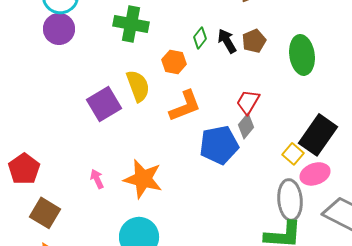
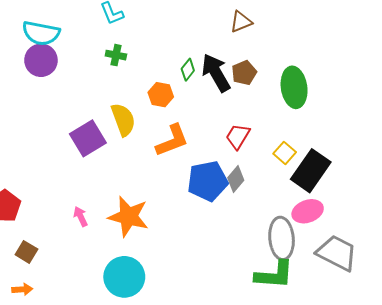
green cross: (131, 24) -> (116, 55), size x0.6
black arrow: (227, 41) -> (216, 73), size x1.5
gray diamond: (246, 126) -> (236, 179), moved
yellow square: (293, 154) -> (285, 153), moved
brown square: (45, 213) -> (26, 252), size x0.7

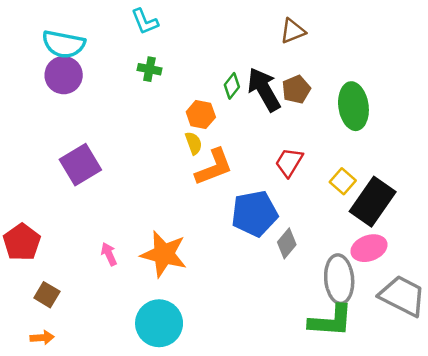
yellow semicircle: (123, 120) -> (194, 143), moved, size x0.6
purple square: (88, 138) -> (80, 165), moved
gray diamond: (236, 179) -> (287, 243), moved

